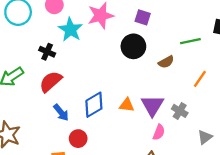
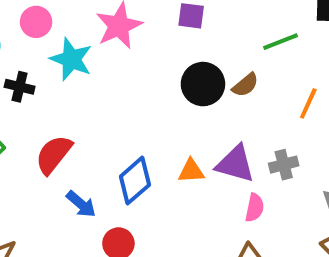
black circle: (133, 46) -> (203, 84), moved
black cross: (47, 52) -> (20, 87), moved
purple triangle: (152, 106) -> (235, 164), turned -35
gray cross: (180, 111) -> (284, 165), turned -35

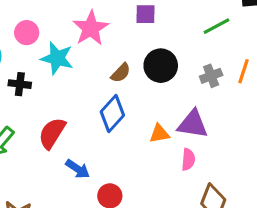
brown semicircle: (245, 85) -> (121, 73), moved
gray cross: (284, 165) -> (211, 76), moved
blue diamond: (135, 181) -> (112, 113), moved
pink semicircle: (255, 208) -> (188, 159), moved

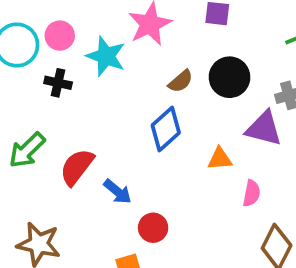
pink circle: (27, 33) -> (60, 36), moved
purple triangle: (193, 124) -> (264, 129), moved
red semicircle: (52, 133) -> (77, 167), moved

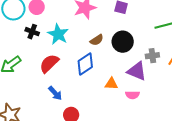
cyan star: (106, 56) -> (58, 34), moved
red semicircle: (77, 167) -> (49, 63), moved
pink semicircle: (252, 193) -> (132, 95), moved, turned 72

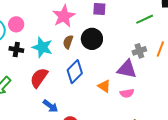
brown semicircle: (97, 40) -> (68, 42), moved, turned 152
black circle: (123, 42) -> (92, 39), moved
orange triangle: (111, 84) -> (104, 86), turned 40

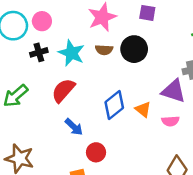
brown semicircle: (68, 42) -> (104, 50), turned -112
black cross: (16, 50) -> (39, 52), turned -32
blue diamond: (75, 72) -> (114, 105), moved

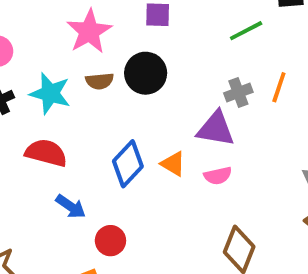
red semicircle: (63, 90) -> (46, 153), turned 72

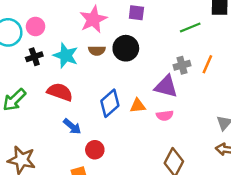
orange triangle: (173, 164) -> (138, 106), turned -42

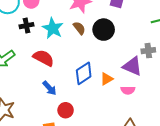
brown semicircle: (97, 51) -> (79, 28), turned -136
orange triangle: (138, 106) -> (107, 79), turned -32

